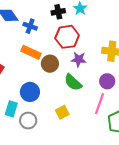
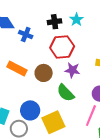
orange rectangle: (31, 52) -> (17, 69), moved
blue circle: (30, 92) -> (30, 110), moved
yellow square: (62, 112) -> (53, 122), size x1.6

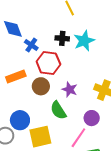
cyan star: (76, 20) -> (84, 41), size x1.5
red hexagon: (62, 47) -> (48, 63), moved
orange rectangle: (17, 69) -> (16, 76), turned -60

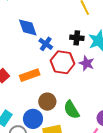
brown circle: (41, 86) -> (47, 102), moved
purple star: (70, 89) -> (87, 63), moved

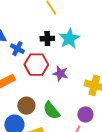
purple star: (87, 63) -> (60, 74), moved

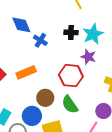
red hexagon: (36, 65) -> (71, 76), moved
purple star: (60, 74) -> (88, 57), moved

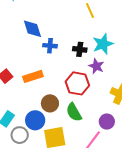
black cross: (71, 32) -> (80, 49), moved
blue cross: (40, 40) -> (50, 46), turned -32

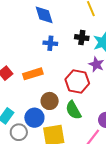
blue diamond: (32, 29) -> (44, 15), moved
black cross: (80, 49) -> (82, 38), moved

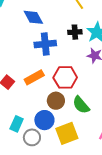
blue cross: (50, 43) -> (45, 44), size x1.5
red hexagon: (77, 81) -> (65, 77), moved

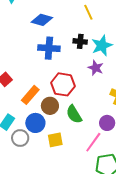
blue diamond: (33, 17) -> (42, 20), turned -55
orange rectangle: (34, 77) -> (30, 95), moved, turned -30
yellow square: (67, 133) -> (55, 140), size x0.7

